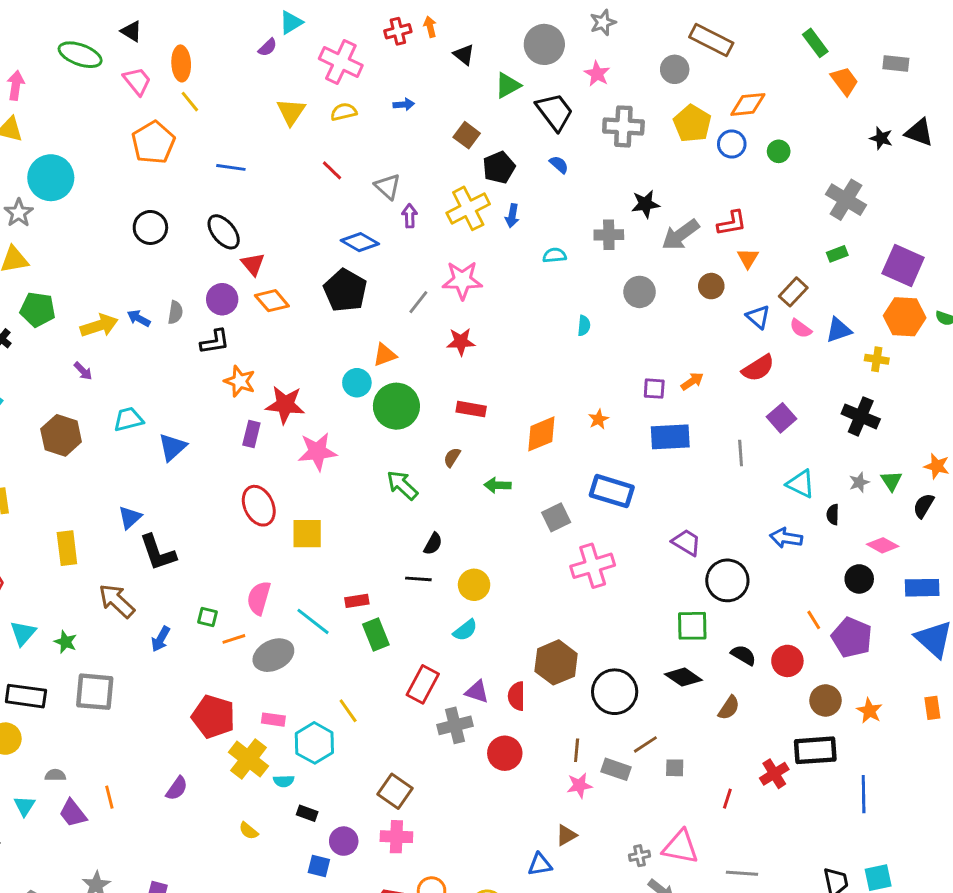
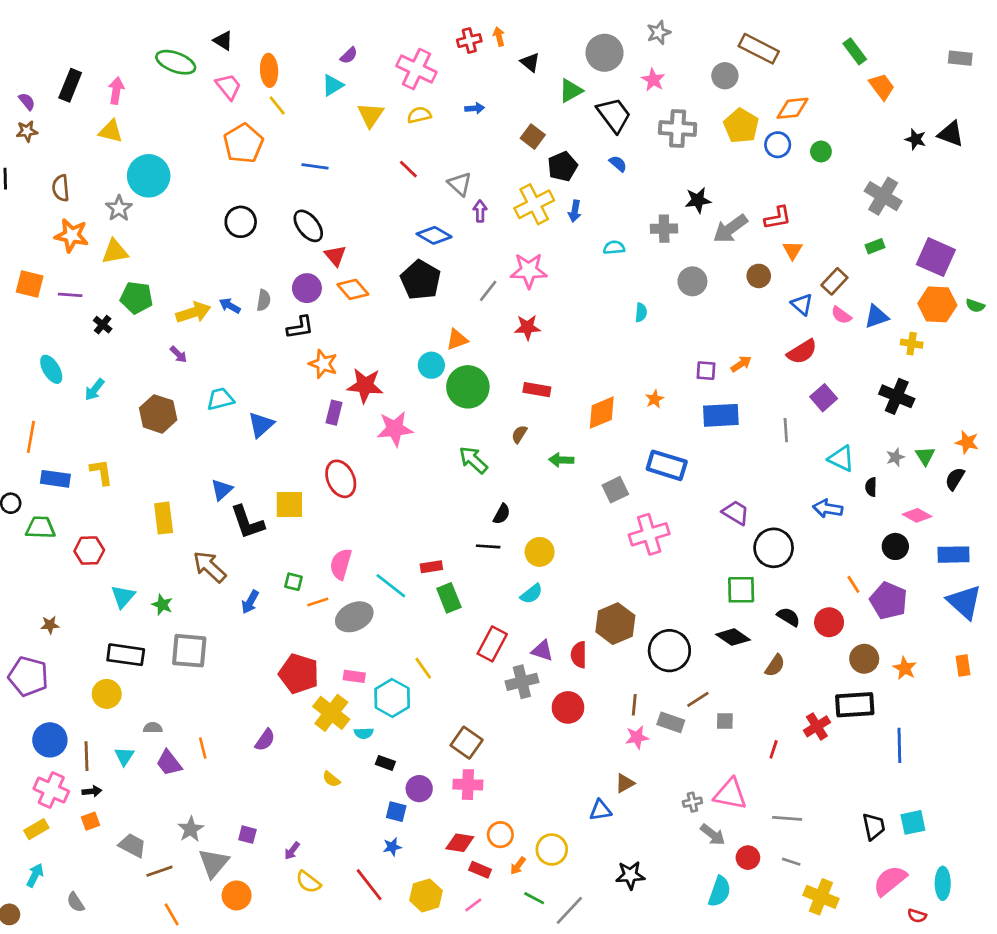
cyan triangle: (291, 22) -> (333, 85), moved
gray rectangle: (896, 63) -> (960, 58), moved
yellow square: (307, 534) -> (289, 505), moved

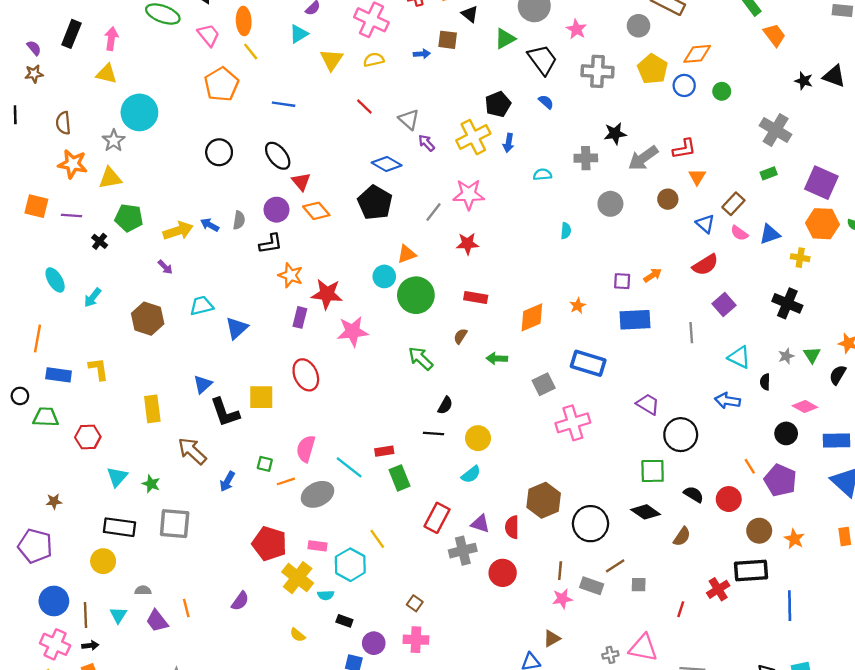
brown square: (533, 137) -> (448, 40), moved, turned -30
purple arrow: (480, 211) -> (426, 143), turned -42
brown square: (467, 743) -> (415, 603), size x0.6

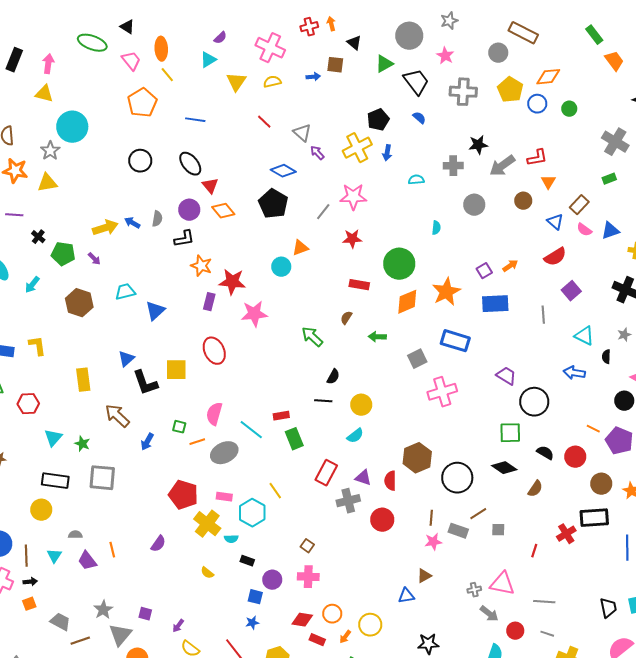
green pentagon: (129, 218) -> (63, 254), moved
purple square: (622, 281) -> (484, 271), turned -35
green circle: (416, 295) -> (399, 264), moved
orange star: (578, 306) -> (446, 292), size x2.0
orange line: (750, 466) -> (593, 429), turned -32

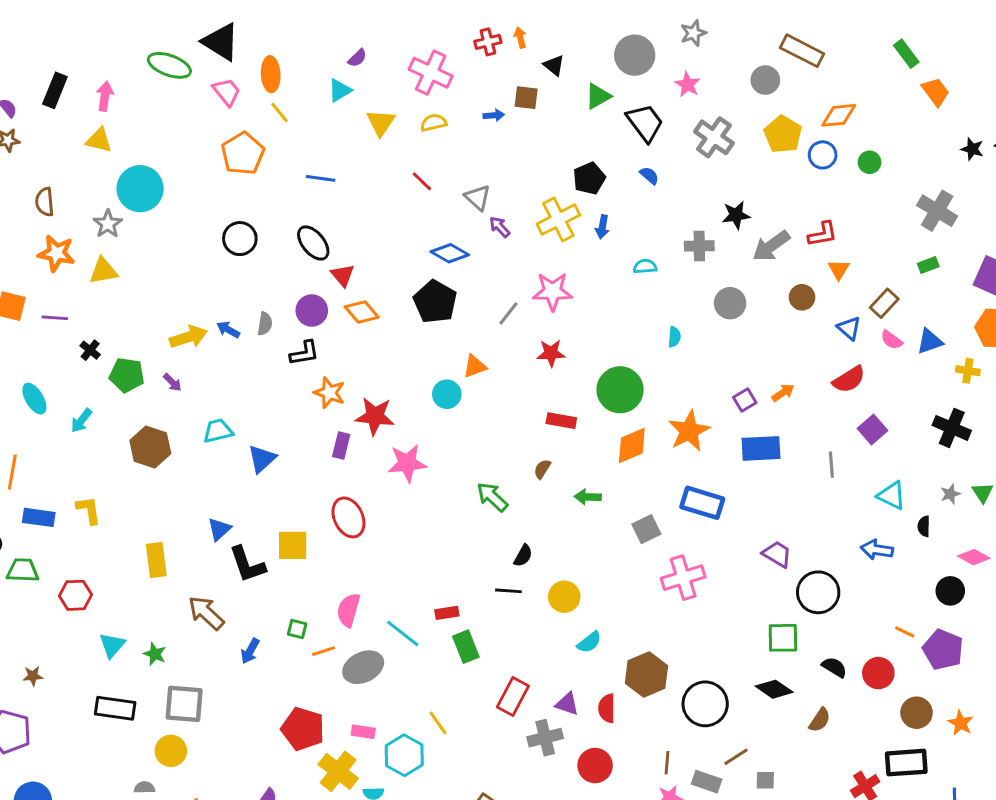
black triangle: (127, 27) -> (221, 42), size x1.8
gray cross: (463, 92) -> (714, 137), turned 32
cyan semicircle: (355, 436) -> (589, 642), moved
yellow circle: (41, 510) -> (171, 751), moved

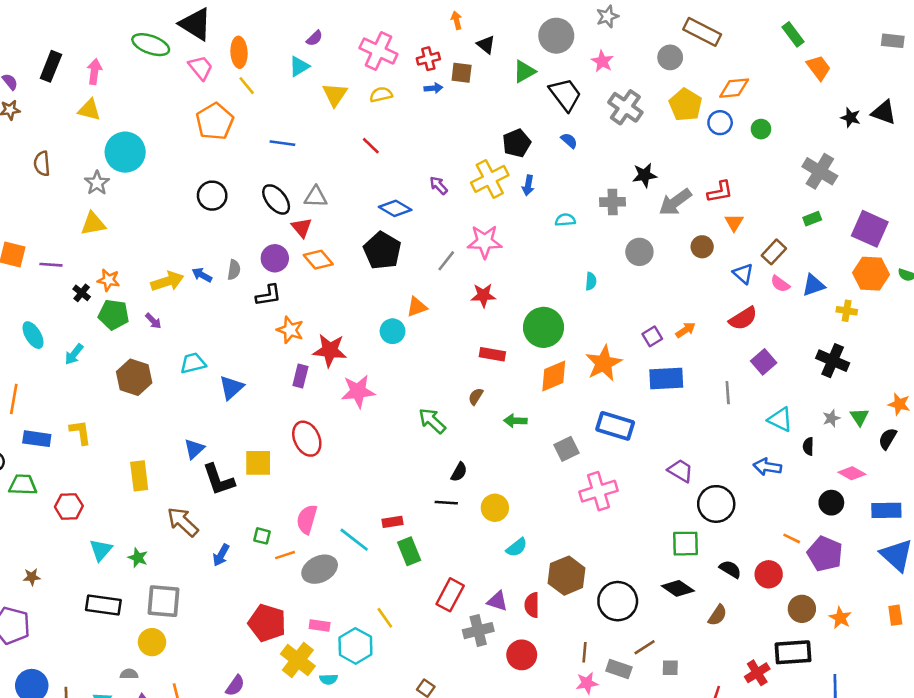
red cross: (488, 42) -> (428, 59), moved
gray triangle: (478, 197) -> (316, 197), moved, turned -40
orange star: (56, 253) -> (108, 280), moved, size x0.7

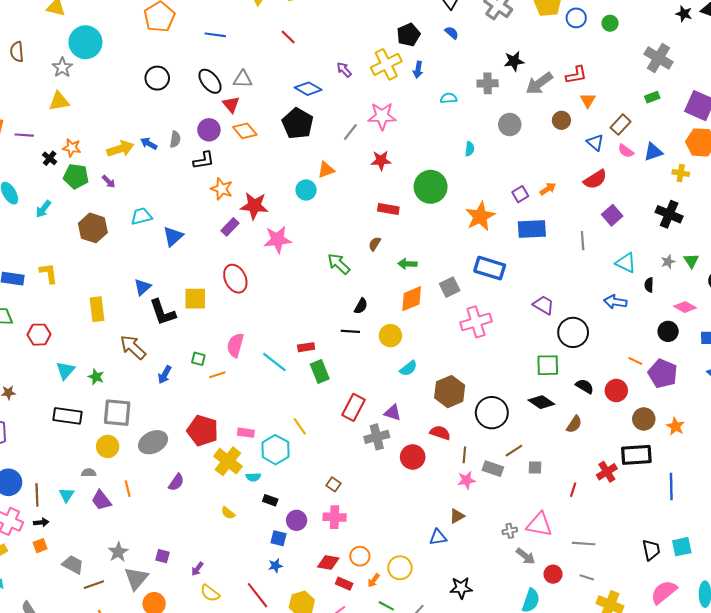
purple rectangle: (300, 376) -> (230, 227), turned 30
orange diamond: (554, 376) -> (412, 299), moved
gray ellipse: (320, 569) -> (153, 442), moved
red semicircle: (532, 605) -> (440, 433), moved, turned 108

